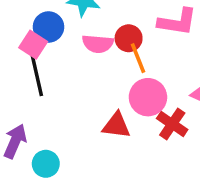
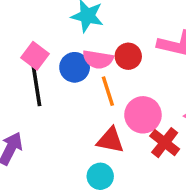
blue circle: (48, 27) -> (75, 67), moved
orange line: (138, 58) -> (108, 91), moved
cyan circle: (46, 164) -> (100, 176), moved

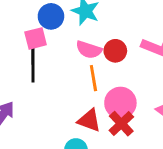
pink square: (35, 56) -> (36, 38), turned 30
blue circle: (75, 67) -> (51, 16), moved
red cross: (165, 143) -> (121, 124), moved

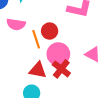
pink semicircle: (89, 50) -> (16, 24), moved
red circle: (115, 51) -> (50, 31), moved

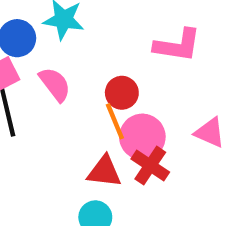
pink semicircle: (16, 24) -> (55, 84), turned -132
orange line: (36, 39) -> (115, 121), moved

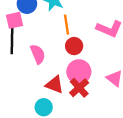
pink semicircle: (55, 84) -> (38, 54), moved
orange line: (115, 121) -> (66, 25), moved

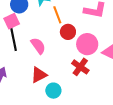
pink circle: (79, 72) -> (87, 44), moved
red triangle: (54, 85) -> (39, 75), moved, turned -36

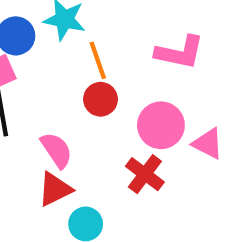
red circle: (68, 32) -> (101, 99), moved
pink semicircle: (38, 46) -> (56, 150), moved

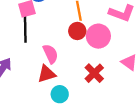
pink circle: (161, 125) -> (98, 36), moved

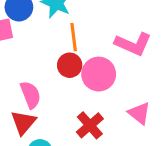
red triangle: (47, 74) -> (23, 122), turned -36

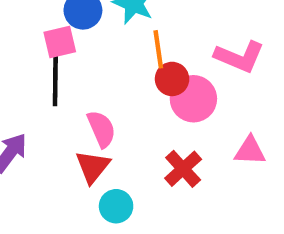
red circle: (70, 65) -> (172, 79), moved
pink triangle: (139, 113) -> (250, 151), turned -35

